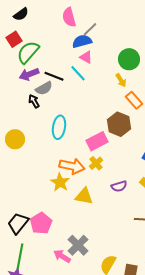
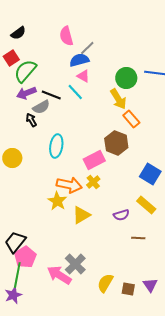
yellow arrow: (121, 80) -> (118, 99), size x1.5
purple semicircle: (119, 186) -> (121, 215), moved
yellow triangle: (84, 196) -> (81, 215), turned -42
pink pentagon: (41, 223) -> (25, 257), moved
pink arrow: (62, 256) -> (59, 275), size x1.4

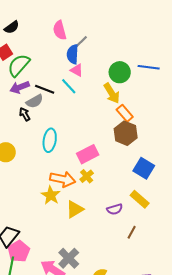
blue semicircle: (79, 60) -> (73, 54), turned -72
brown hexagon: (116, 143) -> (126, 133), moved
brown line: (138, 238) -> (132, 232), turned -64

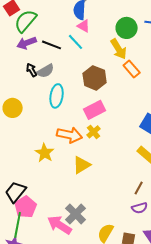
gray semicircle: (35, 101) -> (46, 71), moved
brown hexagon: (126, 133) -> (95, 78), moved
yellow star: (51, 195) -> (45, 153), moved
purple semicircle: (115, 209) -> (140, 208), moved

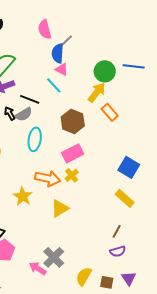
black line: (52, 45) -> (30, 99), moved
yellow arrow: (119, 49) -> (97, 92), turned -110
pink arrow: (60, 225) -> (38, 268), size x0.7

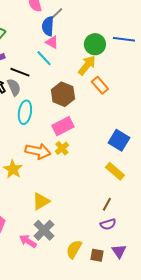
gray semicircle: (24, 114) -> (14, 87), turned -84
yellow triangle: (60, 208) -> (41, 201), moved

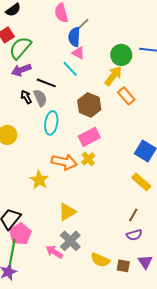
yellow semicircle: (74, 249) -> (100, 260), turned -96

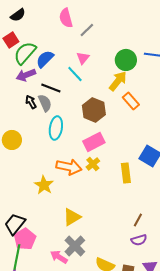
blue semicircle: (74, 37) -> (45, 59), moved, turned 42
pink triangle: (78, 53) -> (83, 58), turned 40
yellow rectangle: (141, 182) -> (126, 173), moved, turned 42

